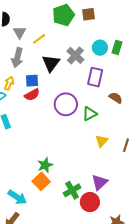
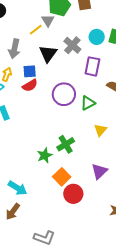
gray triangle: (19, 32) -> (48, 20), moved
orange square: (41, 181) -> (62, 177), moved
green cross: (72, 190) -> (66, 144), moved
red circle: (90, 202) -> (73, 194), moved

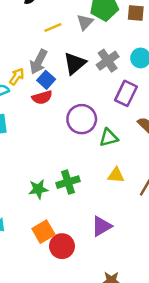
yellow line: (36, 30) -> (53, 28), moved
gray arrow: (14, 49) -> (39, 62), moved
blue square: (30, 71) -> (46, 80), turned 32
yellow triangle: (100, 130) -> (116, 175), turned 40
orange square: (62, 177) -> (43, 232), moved

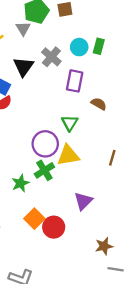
purple circle: (82, 119) -> (45, 144), moved
green triangle: (109, 138) -> (70, 123), turned -30
yellow triangle: (116, 175) -> (68, 155), moved, size x1.5

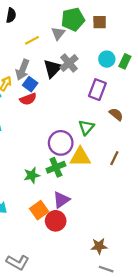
gray cross: (51, 57) -> (69, 63), moved
brown line: (112, 158) -> (114, 158), moved
purple triangle: (83, 201) -> (61, 200), moved

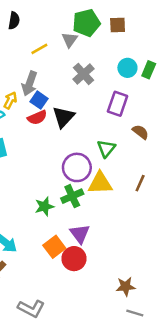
black triangle: (53, 68) -> (63, 117), moved
purple triangle: (61, 200) -> (80, 234), turned -30

